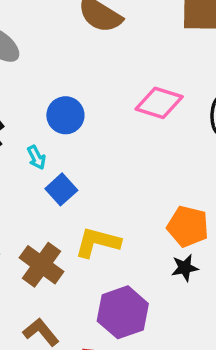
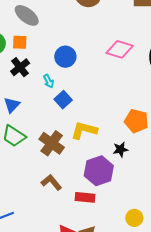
black star: (185, 268) -> (120, 149), moved

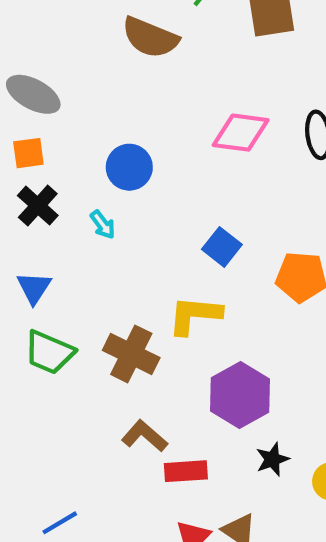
blue square: (63, 100) -> (222, 247), moved
black star: (120, 149) -> (272, 459), moved
red rectangle: (85, 197) -> (186, 471), moved

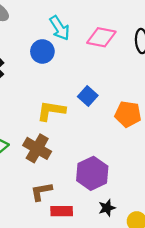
cyan arrow: (103, 225) -> (60, 28), moved, size x1.6
yellow L-shape: (195, 315) -> (51, 111), moved
brown L-shape: (145, 436) -> (41, 191), turned -55

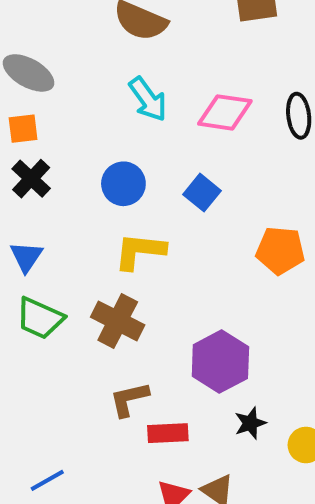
blue circle: (42, 51) -> (123, 184), moved
blue square: (88, 96) -> (202, 193), moved

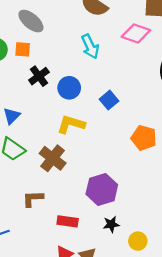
pink diamond: (225, 112) -> (136, 34), moved
black cross: (31, 179) -> (39, 76), moved
brown L-shape: (129, 399) -> (33, 199), moved

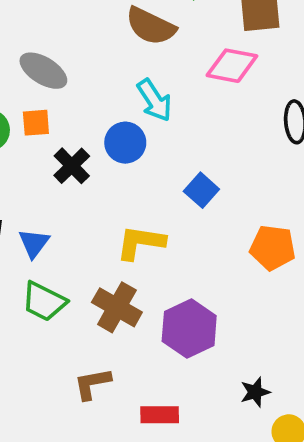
blue circle: (69, 88) -> (125, 143), moved
purple hexagon: (102, 189) -> (189, 328), moved
black star: (111, 224) -> (255, 392), moved

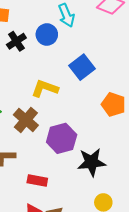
blue square: (201, 190) -> (82, 67), size x1.4
black star: (255, 392) -> (92, 162), moved, size x1.8

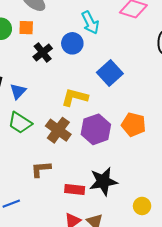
orange pentagon: (113, 104) -> (134, 125), moved
purple hexagon: (62, 138) -> (96, 129), moved
black star: (92, 162) -> (103, 181), moved

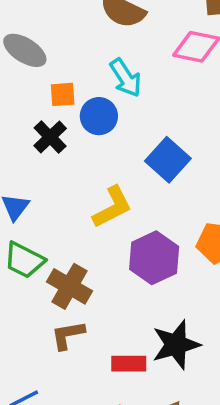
orange square: (26, 28) -> (63, 94), moved
yellow L-shape: (75, 97) -> (112, 207), turned 144
brown cross: (58, 130) -> (69, 286), moved

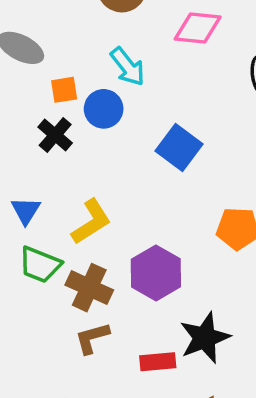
yellow L-shape: (112, 207) -> (91, 222), moved
purple hexagon: (154, 258) -> (156, 273), moved

